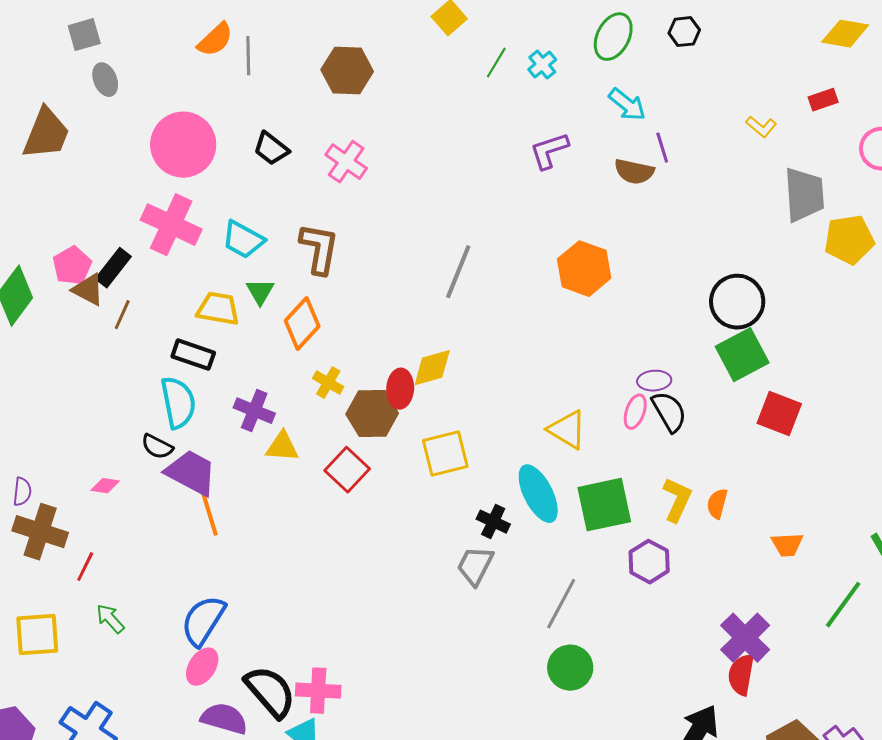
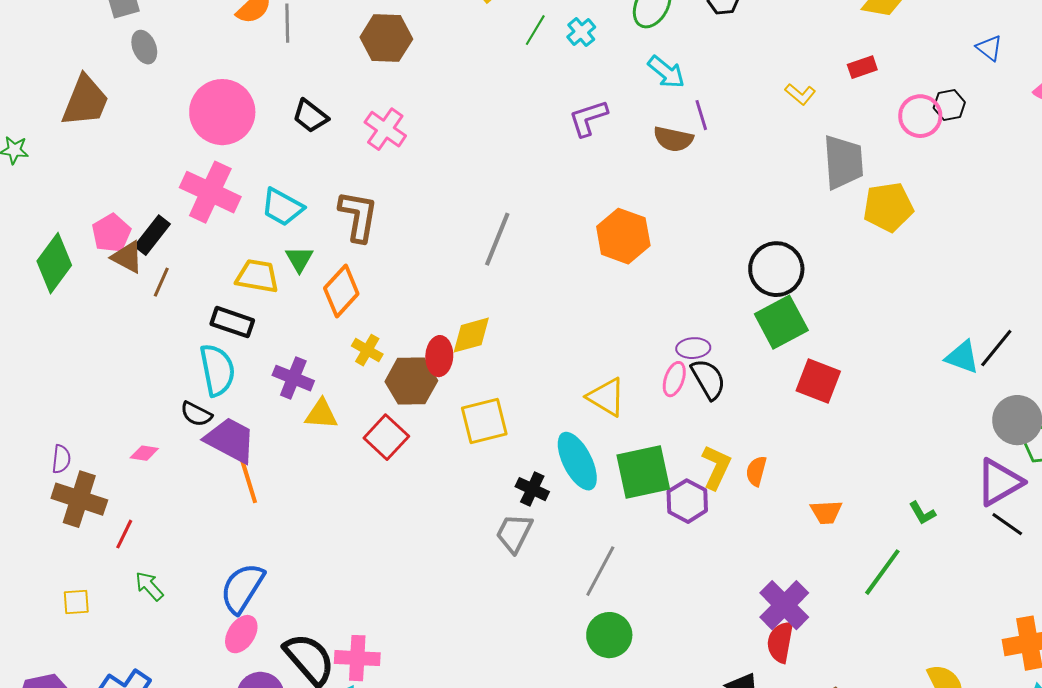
purple hexagon: (649, 562) -> (687, 501), moved
yellow square: (37, 635) -> (76, 602), size x0.6

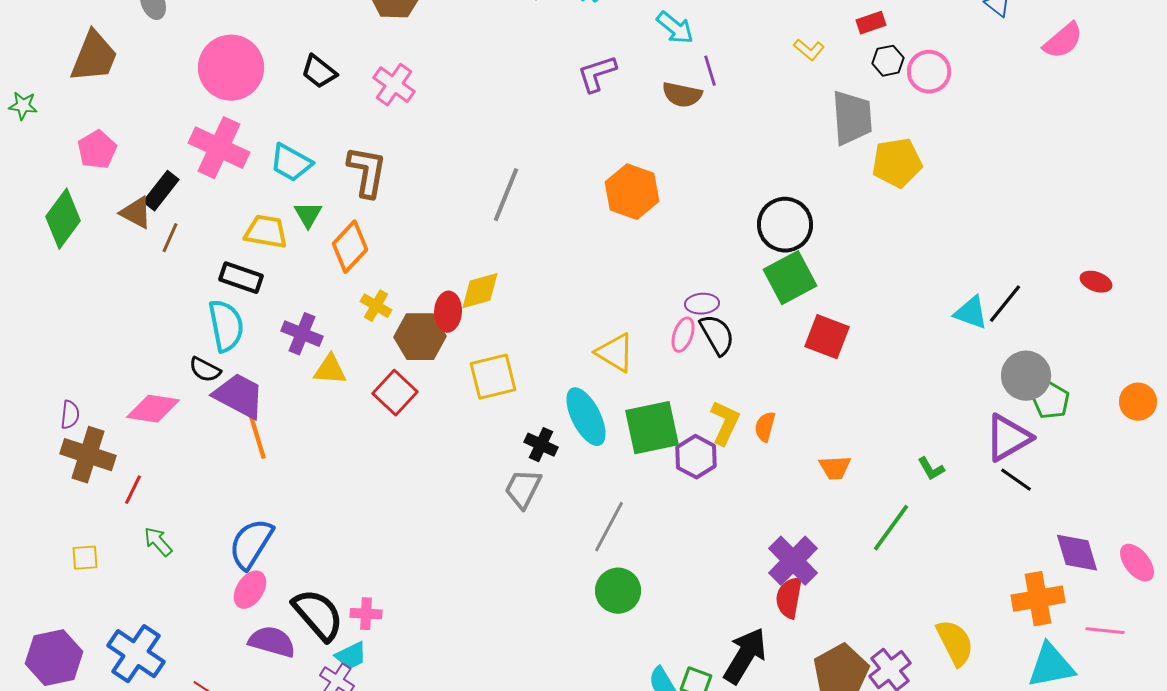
black hexagon: (949, 105) -> (888, 61), moved
pink pentagon: (111, 233) -> (97, 150), moved
pink diamond: (144, 453) -> (153, 409), size x1.8
pink cross: (357, 658) -> (366, 614), size x0.7

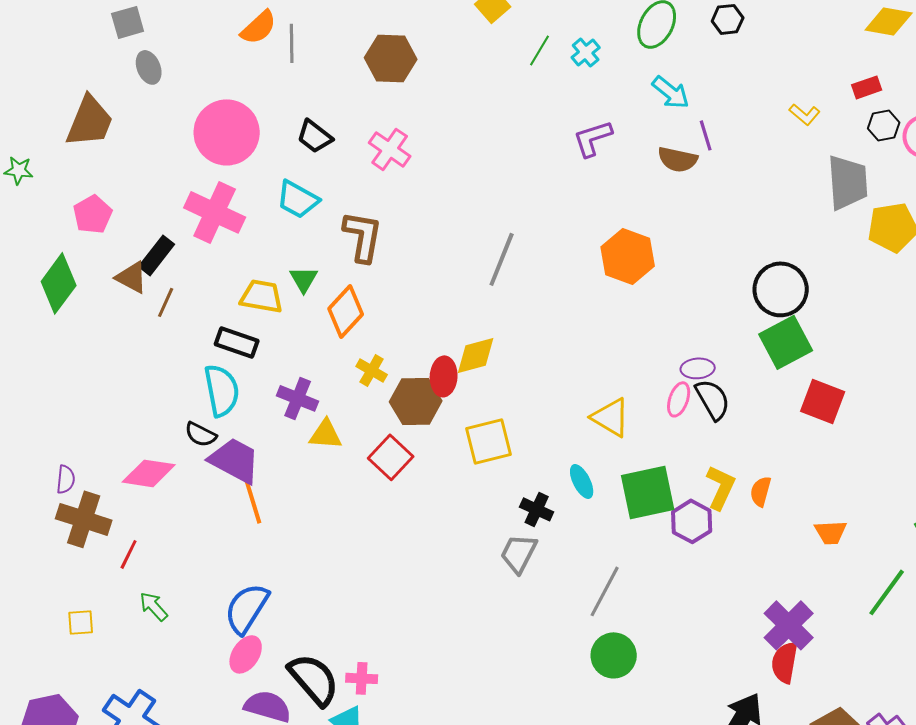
cyan trapezoid: (291, 163) -> (298, 199), moved
cyan ellipse: (586, 417) -> (582, 481), size x0.6

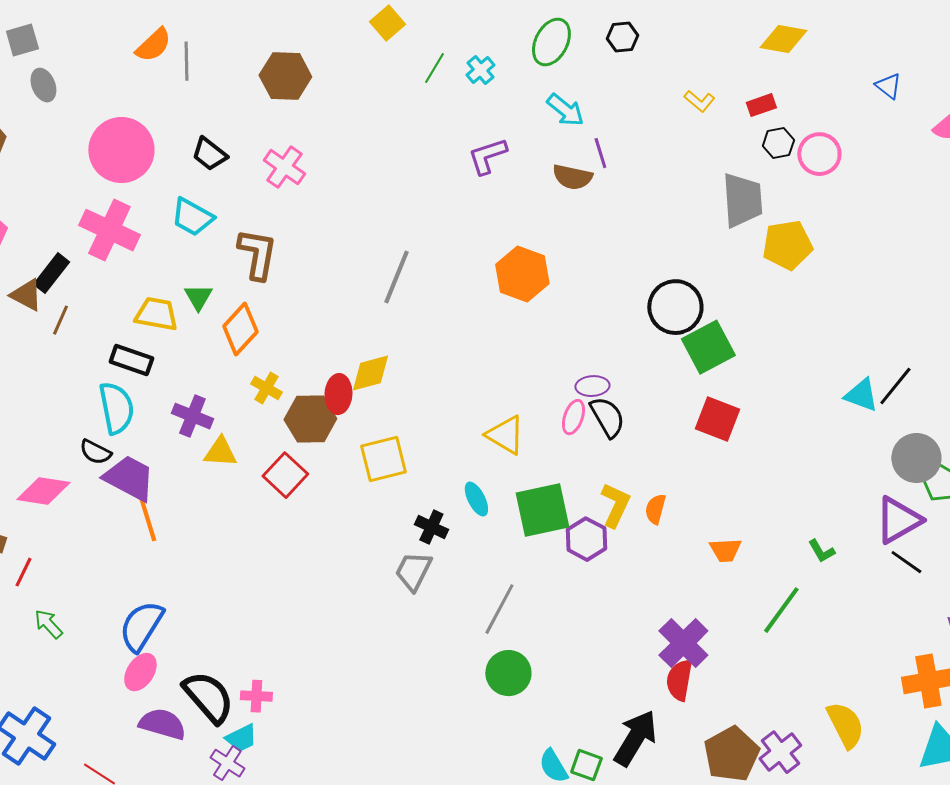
yellow L-shape: (805, 114) -> (699, 101), moved
green square: (786, 342) -> (708, 347), moved

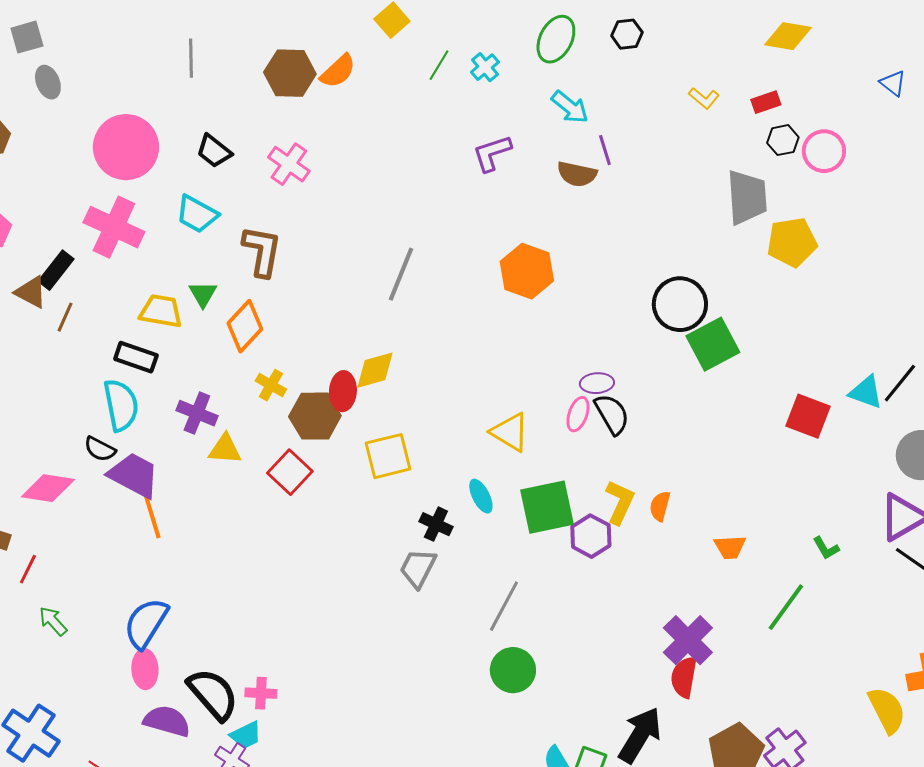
orange semicircle: (153, 45) -> (338, 71), moved
red square: (717, 419) -> (808, 416), moved
pink ellipse: (140, 672) -> (145, 669), turned -36
yellow semicircle: (845, 725) -> (887, 710), moved

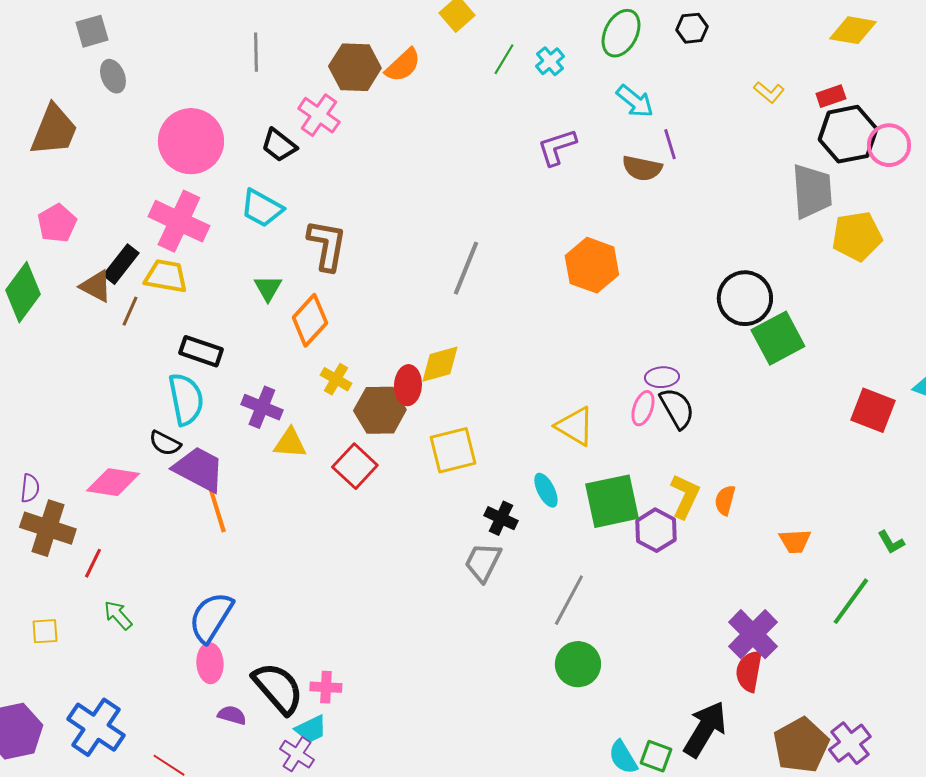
black hexagon: (783, 140) -> (848, 134), size x1.8
pink cross: (289, 164) -> (319, 115), moved
yellow trapezoid: (161, 311) -> (166, 276), moved
purple semicircle: (167, 721) -> (232, 715), size x0.6

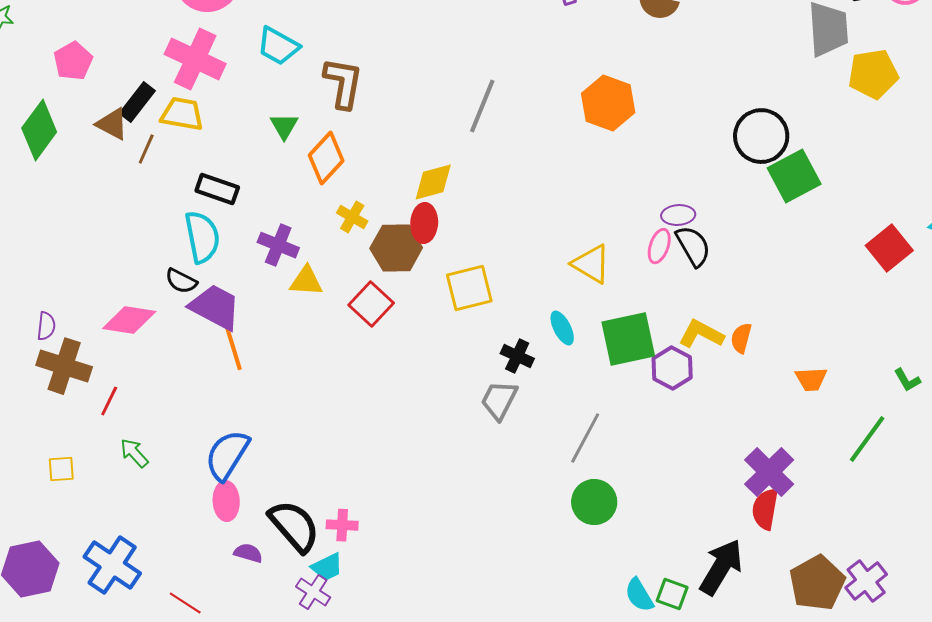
yellow diamond: (440, 364) -> (433, 182), moved
red square: (873, 410) -> (889, 248), turned 30
yellow L-shape: (685, 496) -> (701, 334), turned -87

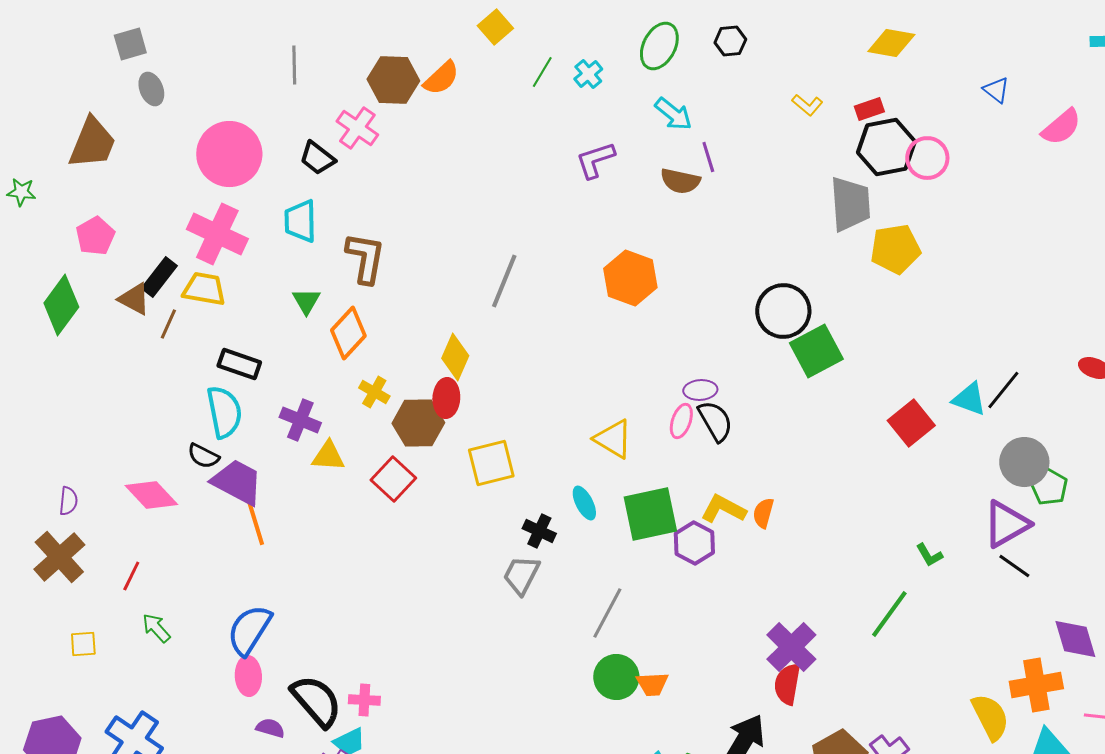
cyan trapezoid: (278, 46) -> (300, 221), turned 60
yellow diamond: (433, 182) -> (455, 357), turned -51
pink diamond: (129, 320) -> (151, 495), turned 38
brown cross: (64, 366) -> (59, 557), moved, turned 30
orange trapezoid: (811, 379) -> (652, 684), moved

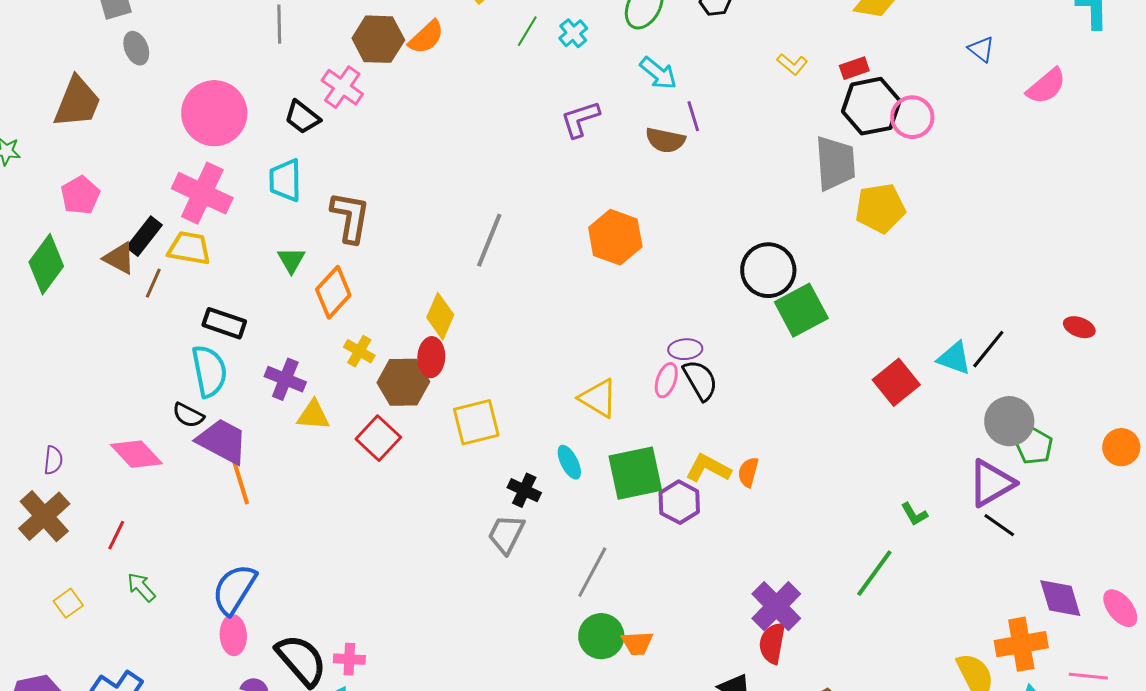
yellow square: (83, 644) -> (68, 603), turned -32

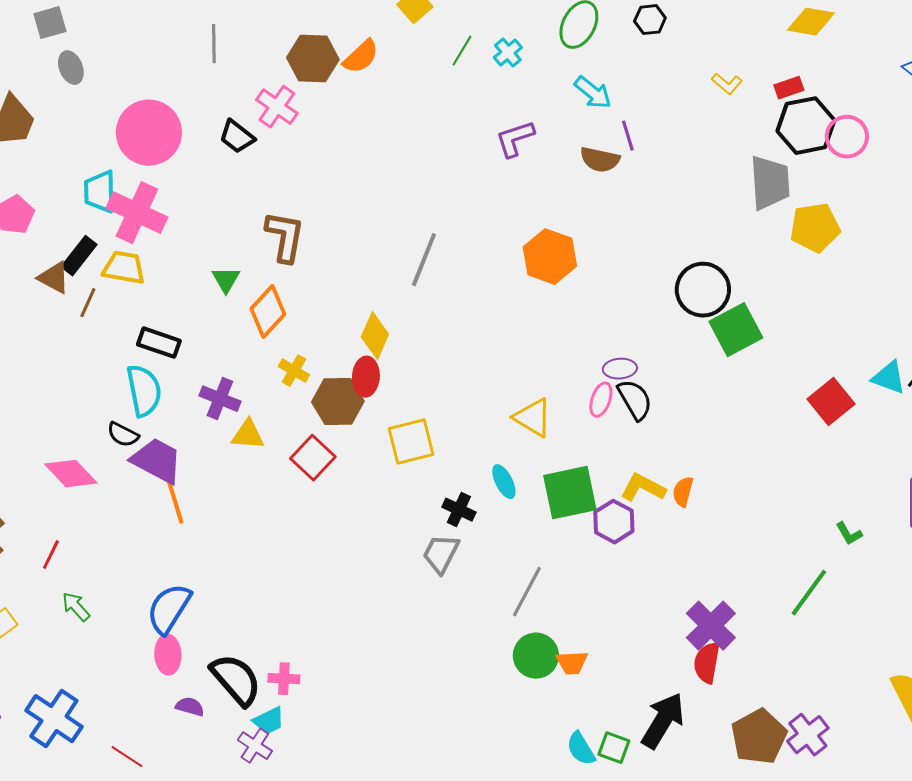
cyan trapezoid: (285, 180) -> (100, 192), moved

